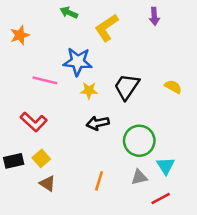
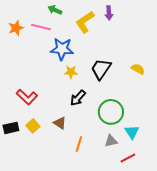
purple arrow: (154, 16) -> (109, 13), moved
pink line: (45, 80) -> (41, 27), moved
black arrow: (98, 123) -> (78, 98), turned -36
brown triangle: (48, 183) -> (60, 123), moved

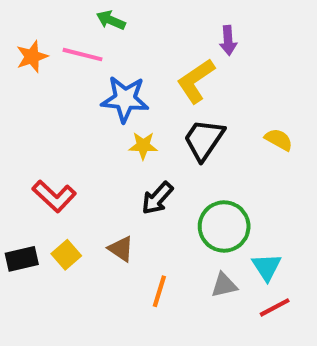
purple arrow: (109, 13) -> (228, 40), moved
yellow L-shape: (85, 22) -> (196, 81), moved
red line: (128, 158) -> (275, 307), moved

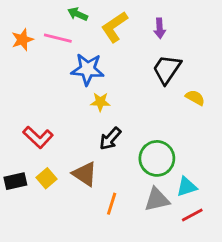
yellow L-shape: (196, 81) -> (114, 27), moved
black trapezoid: (204, 140) -> (167, 69), moved
brown triangle: (121, 249) -> (85, 174), size x1.4
cyan triangle: (267, 267) -> (187, 187), turned 45
gray triangle: (224, 285) -> (157, 199), size x1.4

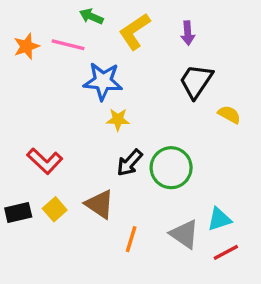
green circle: (157, 158) -> (171, 168), moved
gray triangle: (157, 199) -> (184, 234), turned 48

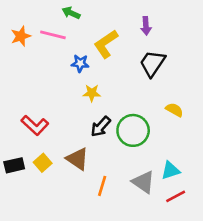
yellow L-shape: (135, 31) -> (106, 44), moved
blue star: (103, 81) -> (80, 63), size x0.6
yellow semicircle: (229, 114) -> (174, 110), moved

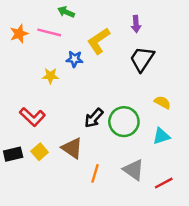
yellow star: (92, 93) -> (50, 76), moved
cyan triangle: (170, 170) -> (161, 136), moved

